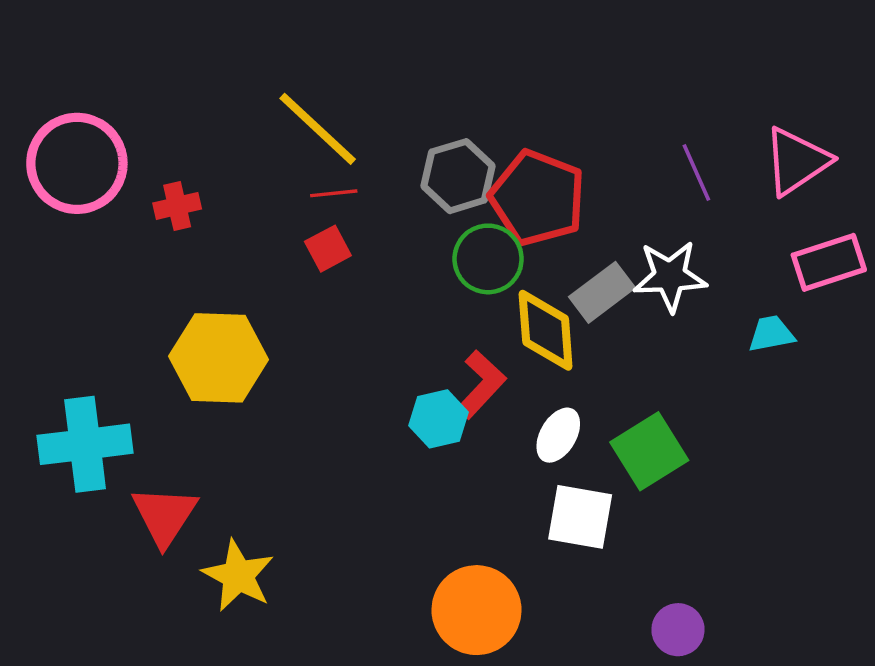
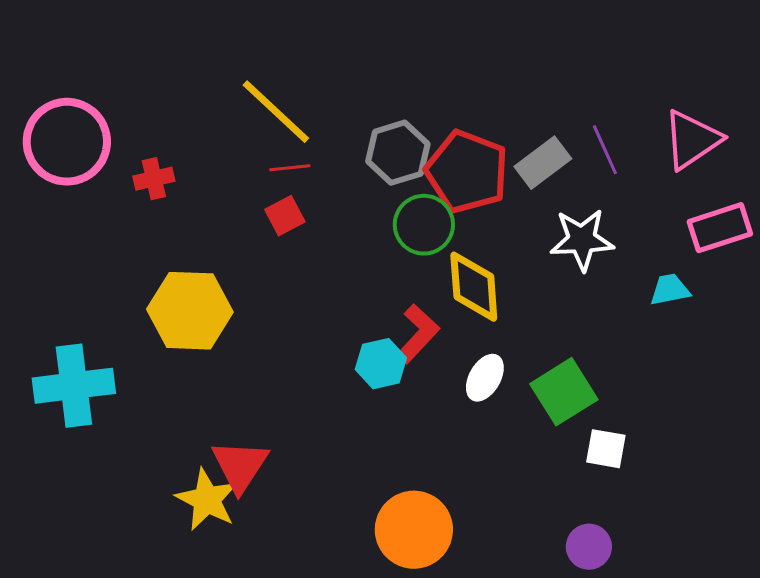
gray rectangle: (602, 292) -> (543, 163), moved
red triangle: (164, 516) -> (240, 466), moved
white square: (580, 517) -> (606, 449), moved, size x0.7

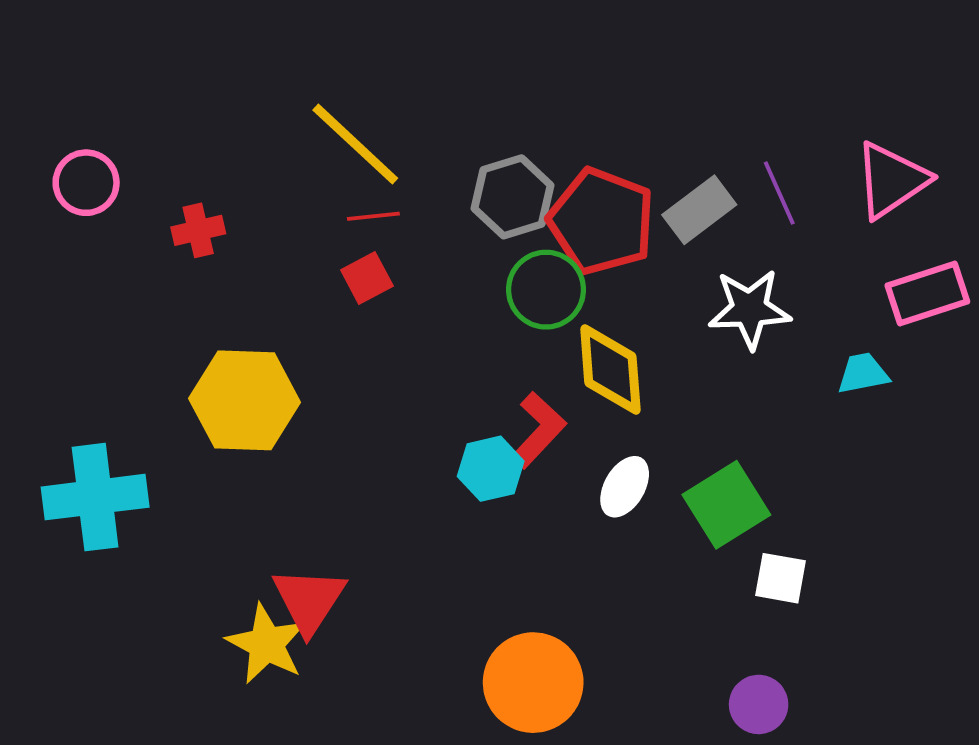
pink circle: (67, 142) -> (86, 183), size x0.6

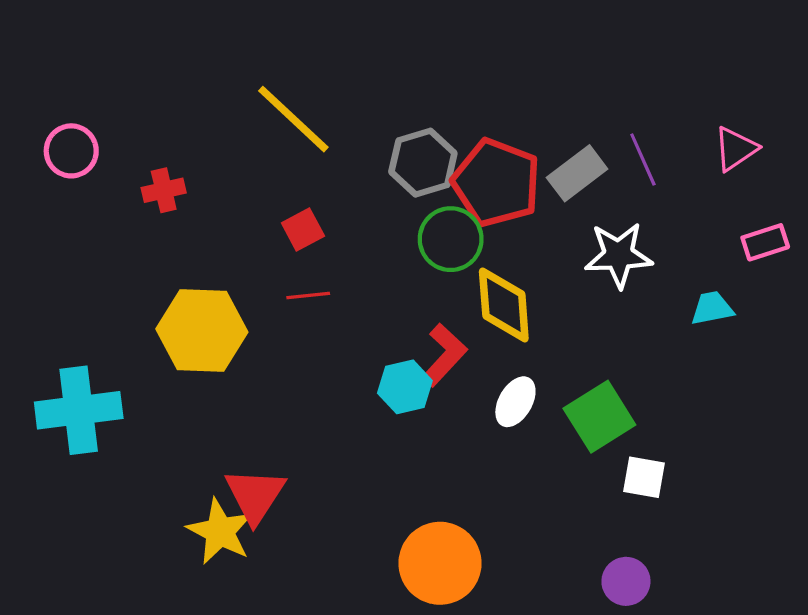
pink triangle: (891, 180) -> (735, 149), size x0.7
red line: (373, 216) -> (308, 295), moved
pink rectangle: (927, 293) -> (765, 242), size x0.7

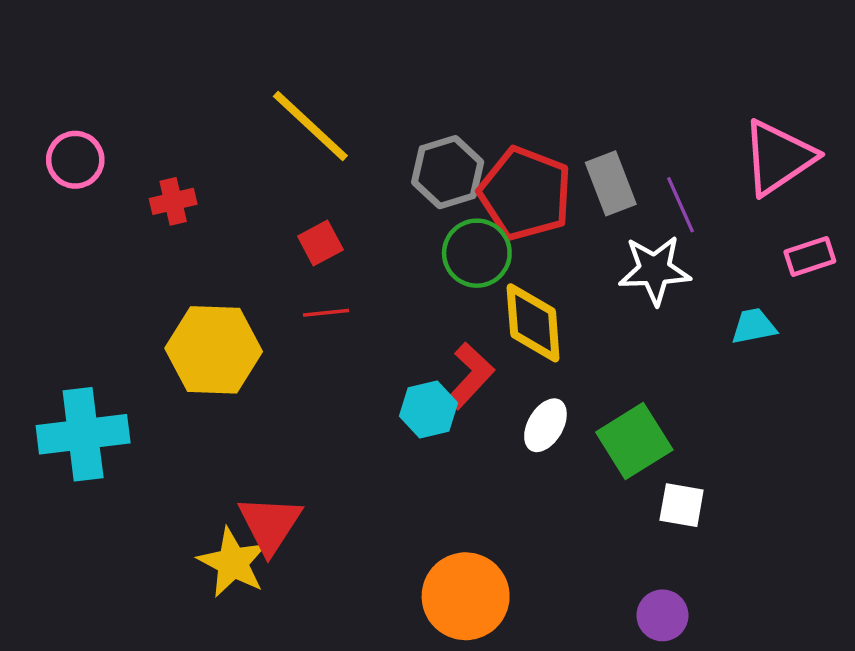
pink triangle: (735, 149) -> (778, 158), size x1.6
purple line: (643, 159) -> (680, 205), moved
gray rectangle: (577, 173) -> (611, 183), turned -74

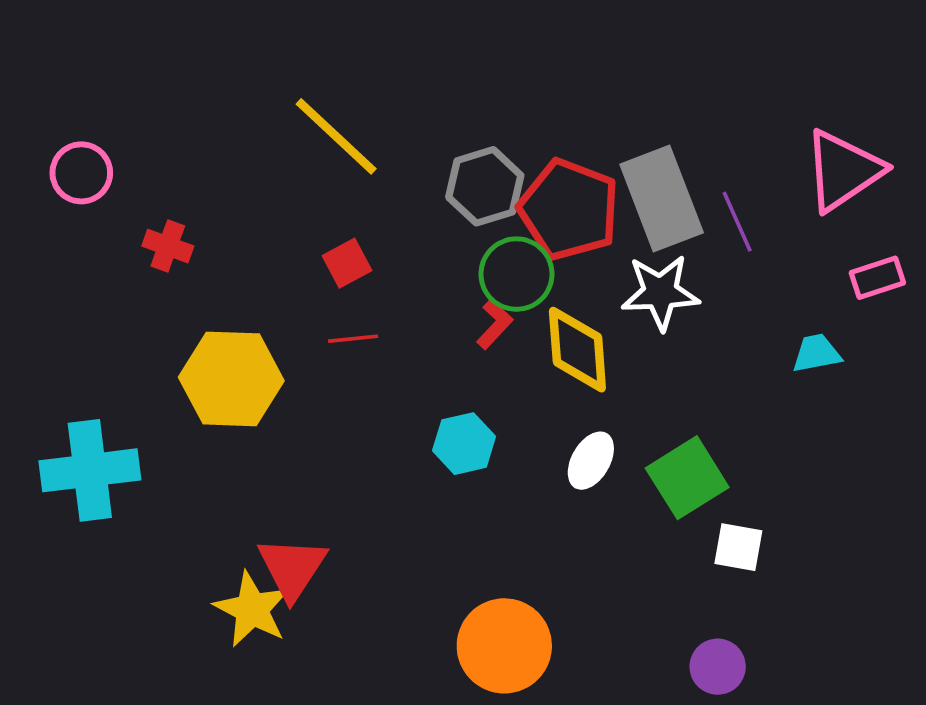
gray rectangle: (611, 183) -> (662, 198), size x1.5
red cross: (173, 201) -> (168, 246), moved, turned 33
white star: (655, 270) -> (660, 292), moved
red L-shape: (470, 376) -> (495, 324), moved, size x0.7

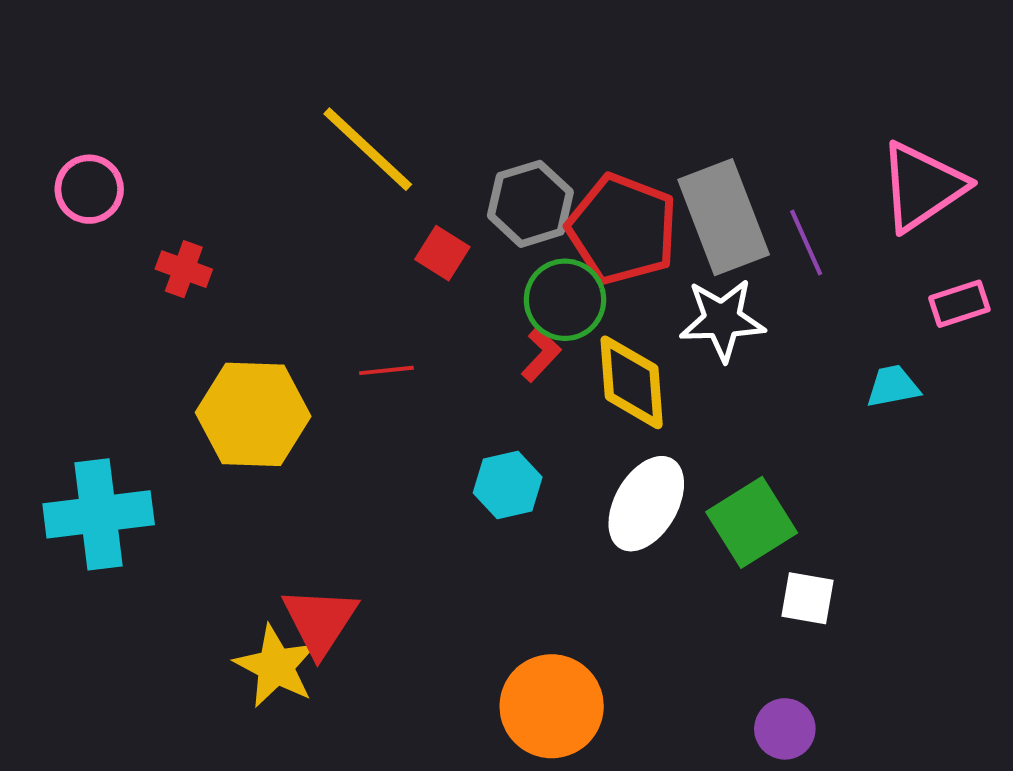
red square: (347, 263) -> (442, 253), moved, turned -30
white ellipse: (591, 461) -> (646, 504), size x1.5

